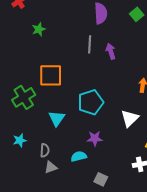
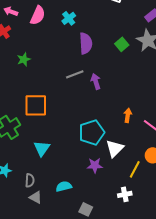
gray line: (90, 44) -> (75, 74), turned 66
cyan pentagon: (91, 102) -> (92, 132), moved
purple star: (95, 138) -> (95, 165), moved
gray triangle: (51, 167) -> (36, 197), turned 48

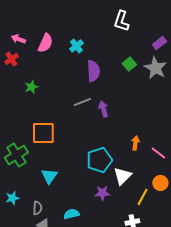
green square: (122, 44) -> (129, 64), moved

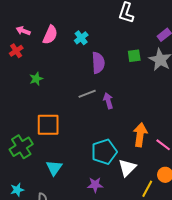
green square: (129, 64) -> (134, 56), turned 32
orange arrow: (135, 143) -> (140, 135), size x1.6
purple star: (102, 193) -> (95, 185), moved

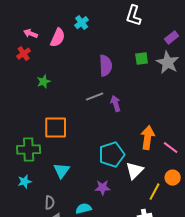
cyan cross: (81, 38) -> (82, 23), moved
green cross: (21, 147) -> (29, 150), turned 30
cyan star: (17, 190) -> (25, 182), moved

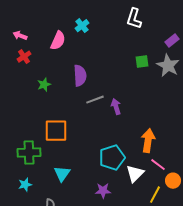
pink arrow: (31, 34) -> (20, 36), moved
purple semicircle: (106, 66) -> (80, 76), moved
pink line: (171, 148) -> (158, 165), moved

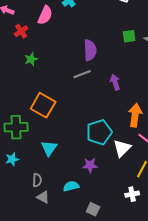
red cross: (24, 57) -> (21, 31), moved
purple semicircle: (80, 76) -> (90, 50), moved
purple arrow: (116, 107) -> (115, 82), moved
orange square: (56, 131) -> (43, 105), turned 30

